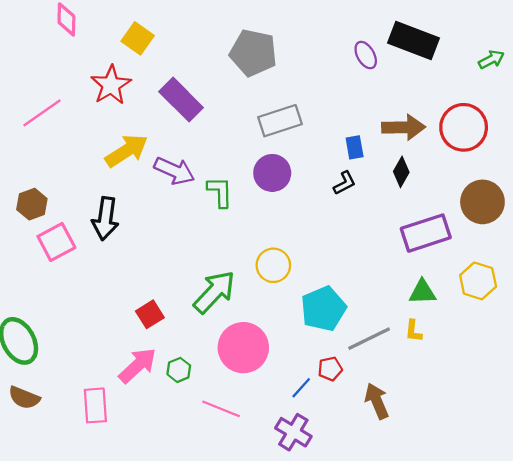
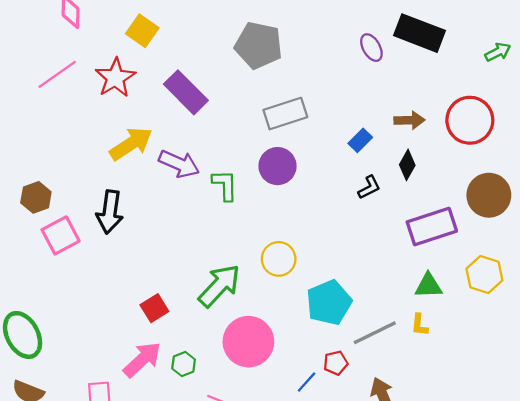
pink line: (42, 113) -> (57, 74), moved
brown arrow: (404, 127) -> (409, 120), size x0.7
blue rectangle: (355, 147) -> (360, 140), turned 55
black L-shape: (345, 183) -> (369, 187), moved

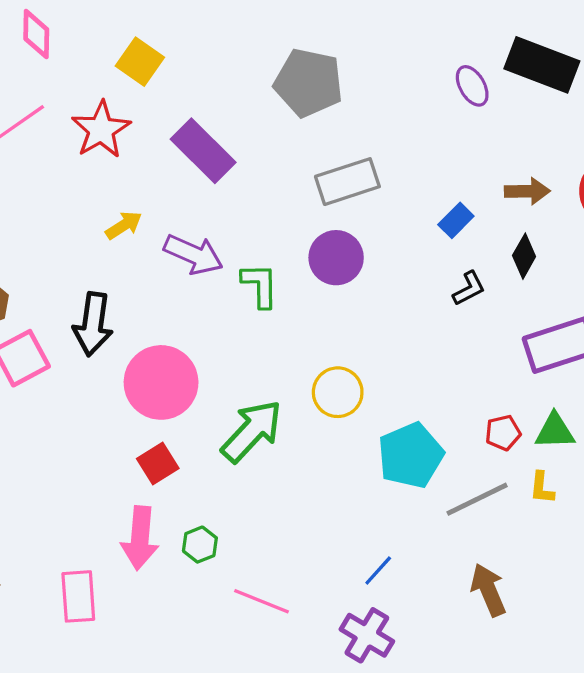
yellow arrow: (131, 144) -> (124, 225), size x0.6
pink circle: (248, 342) -> (161, 382), moved
pink arrow: (142, 360) -> (140, 538), turned 138
red pentagon: (336, 363) -> (503, 433), moved

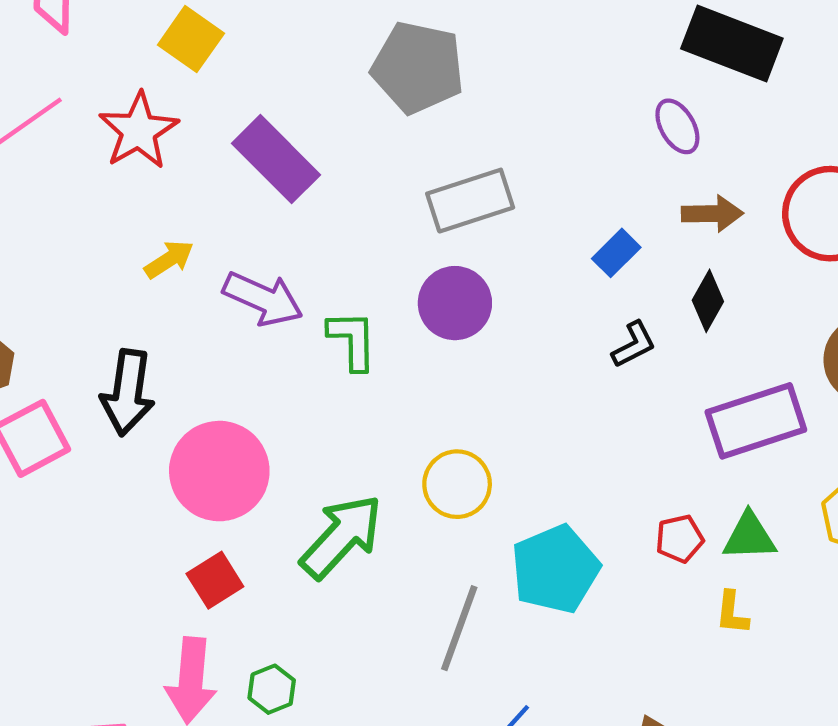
purple ellipse: (472, 86) -> (677, 126), moved
gray line: (477, 499) -> (459, 628), moved, turned -44

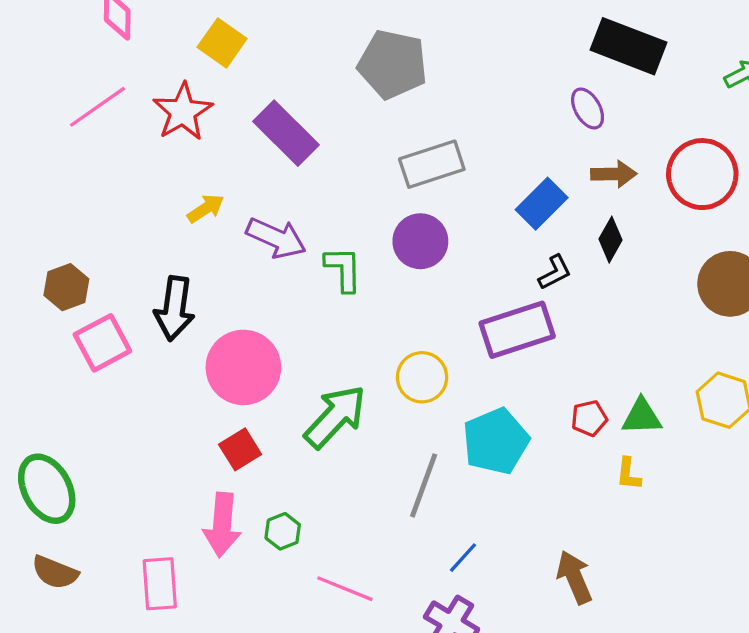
blue rectangle: (616, 253) -> (542, 204), size x1.4
purple rectangle: (756, 421) -> (517, 330), moved

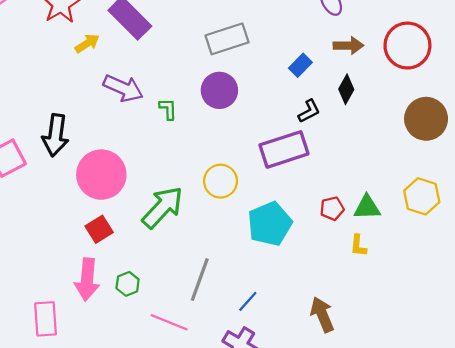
blue rectangle: (542, 204) -> (300, 65), size x0.7
yellow arrow: (206, 208) -> (87, 43), moved
green L-shape: (343, 269) -> (168, 109), size x0.7
gray line: (424, 485) -> (200, 280), moved

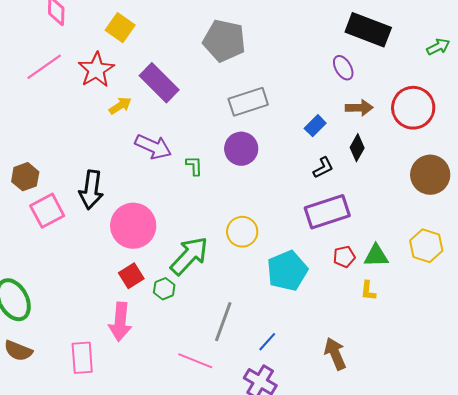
purple rectangle: (284, 149) -> (327, 212), moved
green hexagon: (128, 284) -> (164, 289), moved

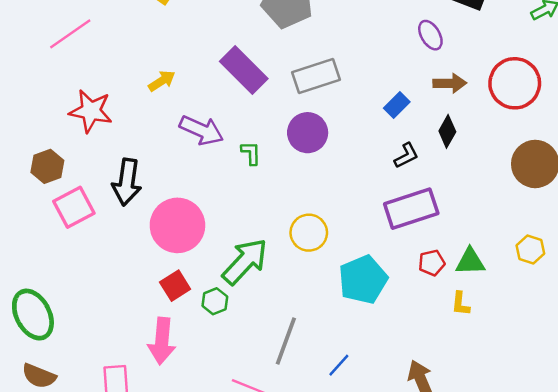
red star: (96, 70) -> (91, 111), moved, turned -30
purple rectangle: (159, 83) -> (244, 70), moved
yellow hexagon: (426, 246) -> (530, 249), size x0.7

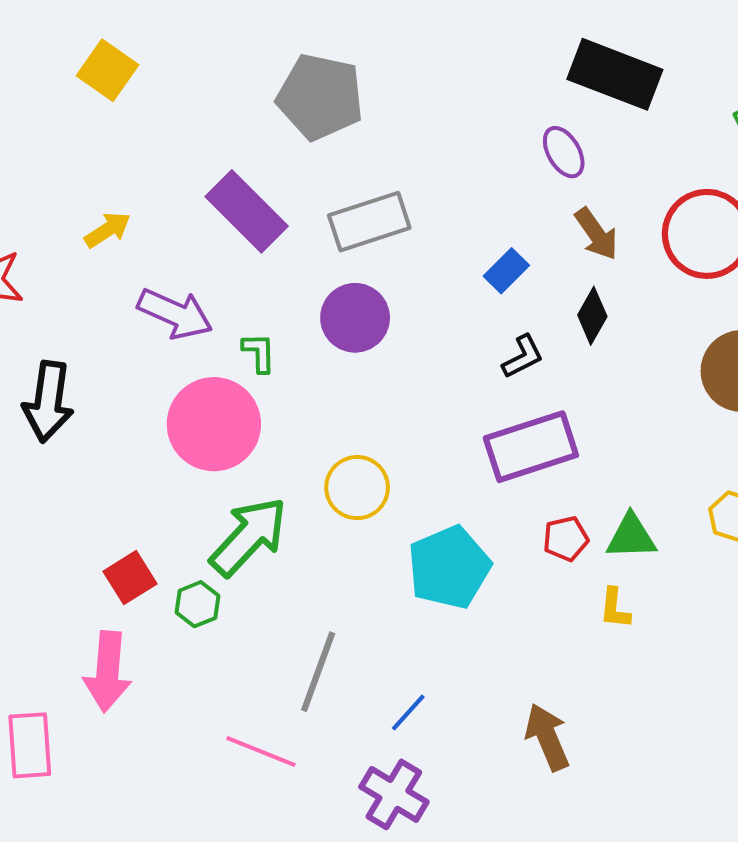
brown arrow: (450, 83) -> (596, 234), turned 56
pink circle: (177, 225) -> (214, 424), moved

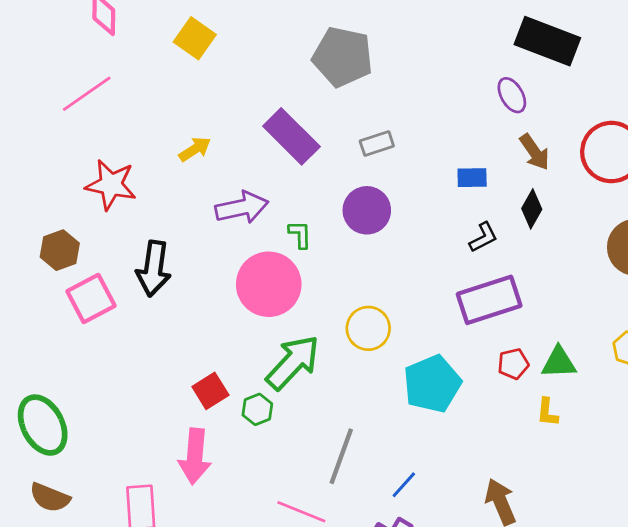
gray rectangle: (369, 222) -> (377, 144), size x0.6
blue rectangle: (506, 271) -> (472, 178), turned 44
purple arrow: (175, 314) -> (242, 207), turned -36

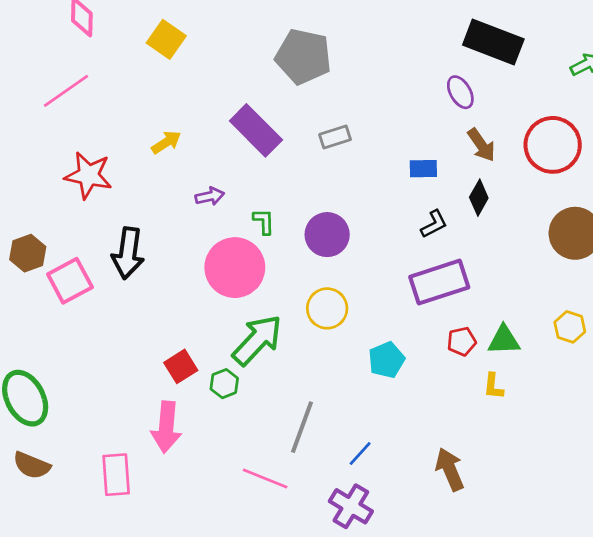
purple arrow: (242, 207) -> (210, 196), size x0.6
purple circle: (367, 210) -> (327, 235), moved
brown hexagon: (60, 250) -> (28, 253), moved
cyan pentagon: (432, 384) -> (386, 360), size x0.7

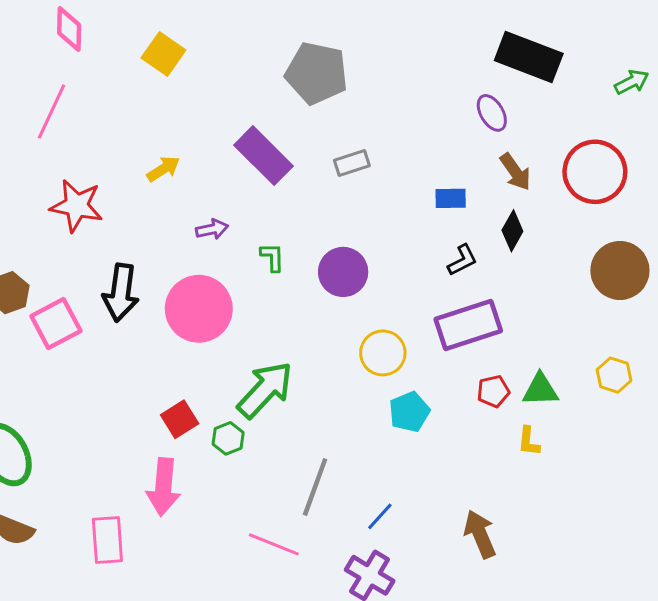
pink line: (66, 91) -> (51, 111), turned -30
pink circle: (235, 268) -> (199, 309), moved
yellow circle: (327, 308) -> (383, 353), moved

